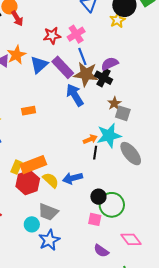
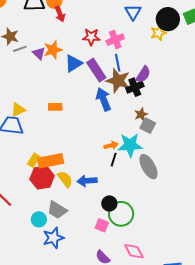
purple semicircle: (110, 64) -> (143, 74), turned 138
black cross: (104, 78) -> (135, 87), turned 30

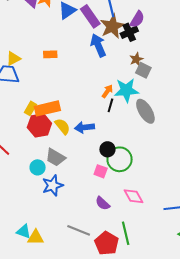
brown star: (118, 81) -> (112, 26), turned 30
orange arrow: (111, 146) -> (107, 91), turned -40

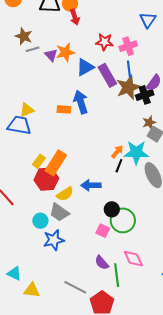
blue arrow: (98, 45) -> (81, 102), moved
orange rectangle: (47, 108) -> (56, 163), turned -50
yellow semicircle: (62, 126) -> (65, 194), moved, turned 90
cyan triangle: (24, 231) -> (14, 273), moved
green line: (126, 233) -> (117, 275), moved

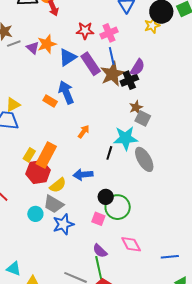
orange rectangle: (64, 109) -> (50, 101), turned 32
orange arrow: (117, 152) -> (84, 132), moved
blue star: (54, 240) -> (63, 224), moved
green line: (117, 275) -> (99, 268), moved

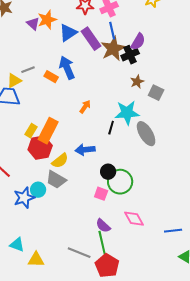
gray line: (14, 44) -> (28, 70), moved
gray square: (143, 118) -> (156, 93), moved
blue star: (63, 224) -> (24, 198), moved

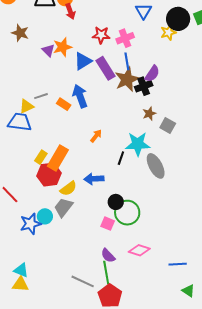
gray trapezoid: (56, 180) -> (63, 207), turned 95
pink diamond: (134, 219) -> (139, 250), turned -45
yellow triangle: (36, 260) -> (20, 284), moved

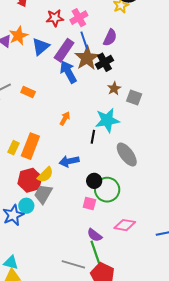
purple rectangle: (105, 68) -> (64, 50), turned 75
purple semicircle: (152, 74) -> (110, 38), moved
blue arrow: (80, 96) -> (68, 72), moved
gray ellipse: (156, 166) -> (127, 155), moved
red hexagon: (49, 175) -> (30, 180), moved

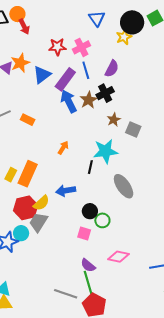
brown star: (87, 58) -> (89, 100), moved, size x0.7
green circle: (107, 190) -> (102, 220), size x0.6

